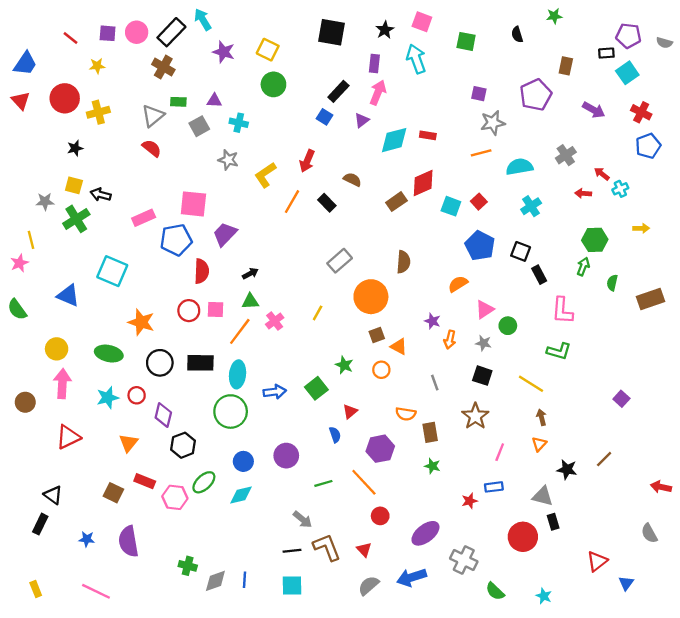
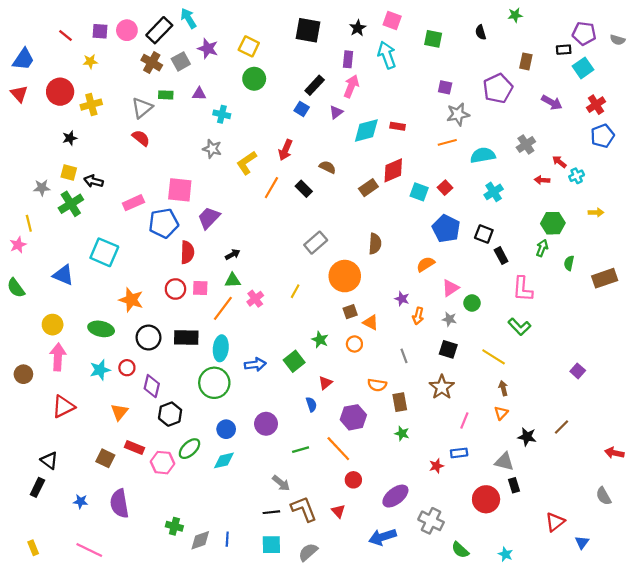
red cross: (641, 112) -> (596, 105), turned 30
gray square: (199, 126) -> (181, 61), moved
green L-shape: (559, 351) -> (519, 327), turned 30
gray semicircle: (369, 586) -> (308, 552), moved

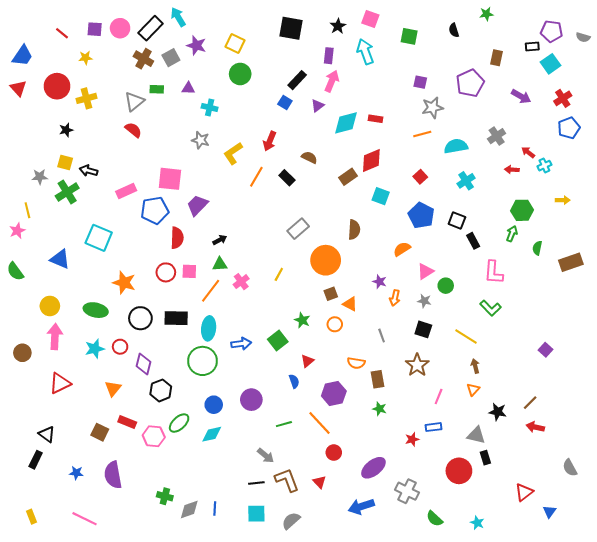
cyan square: (419, 192) -> (381, 196), moved
red arrow: (614, 453) -> (535, 427), moved

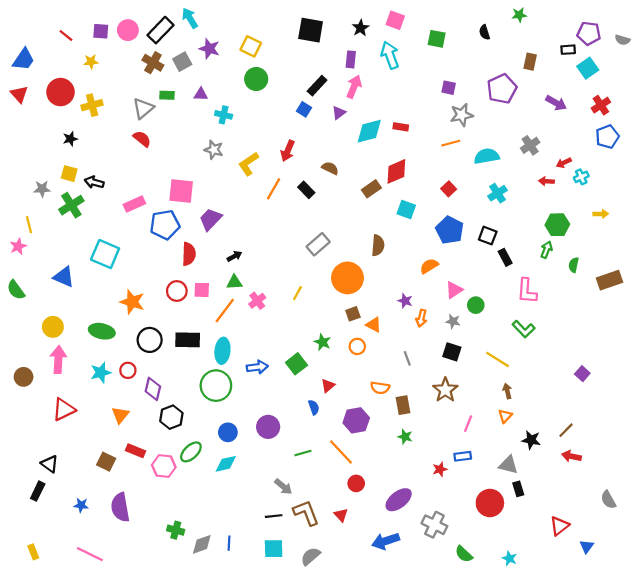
red arrow: (528, 152) -> (564, 163), turned -64

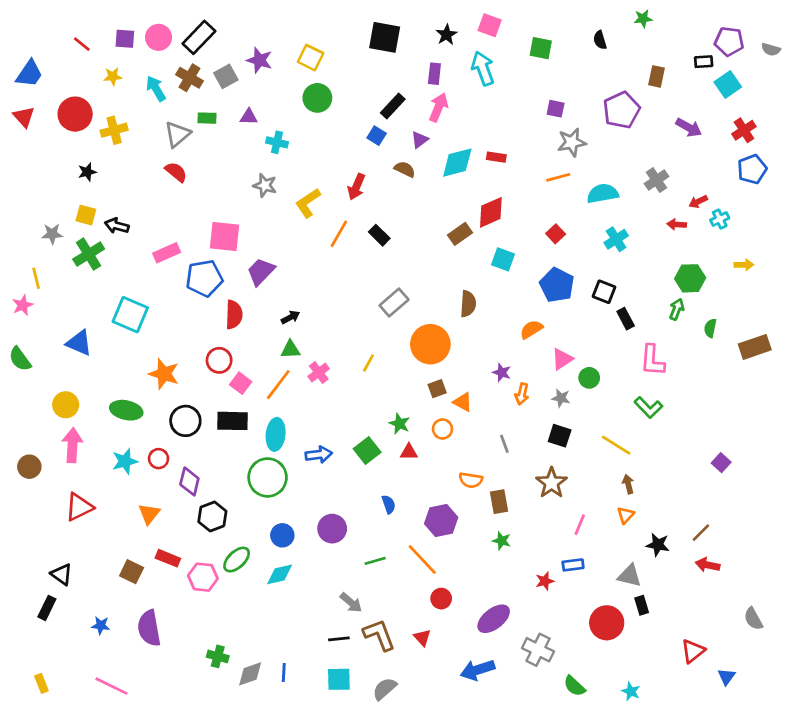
cyan arrow: (190, 18) -> (156, 89), moved
brown semicircle: (330, 168) -> (405, 169), moved
pink square: (202, 290) -> (241, 383), moved, turned 35
red triangle: (328, 386) -> (409, 452), moved, turned 40

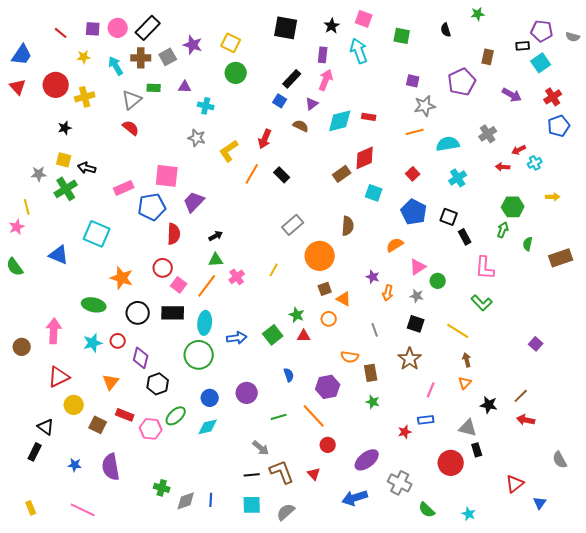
brown cross: (189, 78) -> (141, 58), turned -30
yellow circle: (66, 405) -> (74, 405), moved

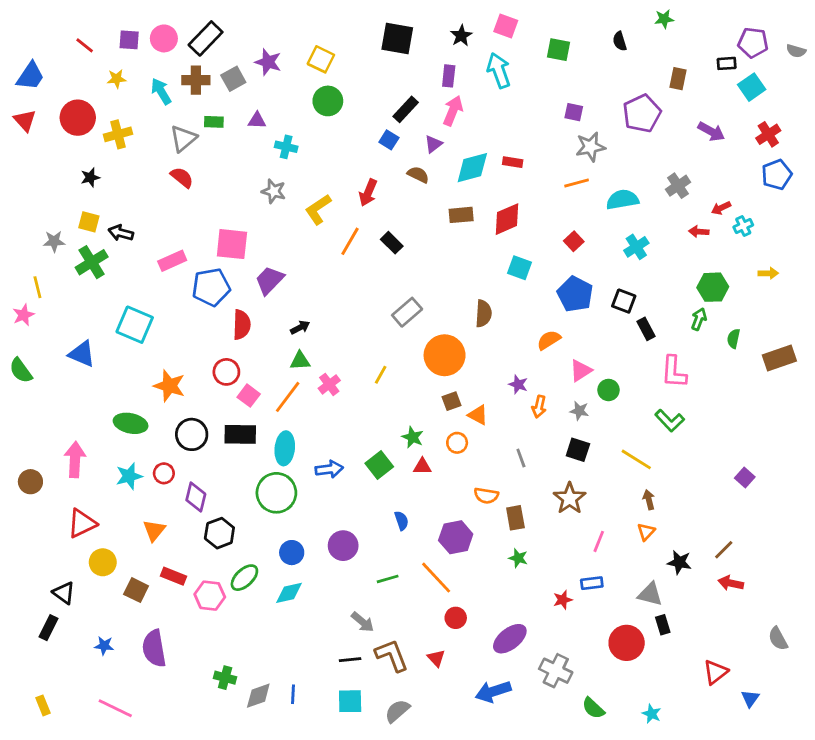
brown rectangle: (342, 174) -> (461, 215), moved, turned 30

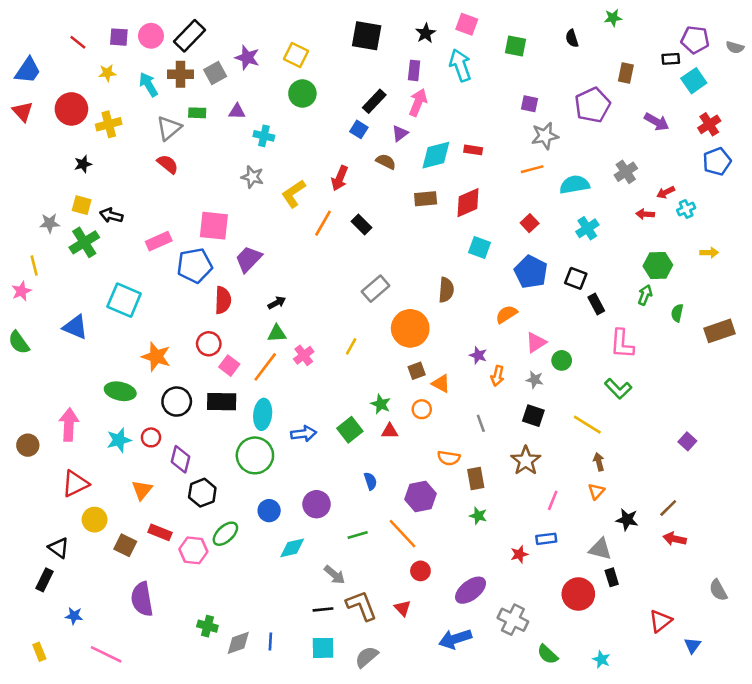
cyan diamond: (289, 593) -> (292, 548), moved
blue star: (104, 646) -> (74, 616), moved

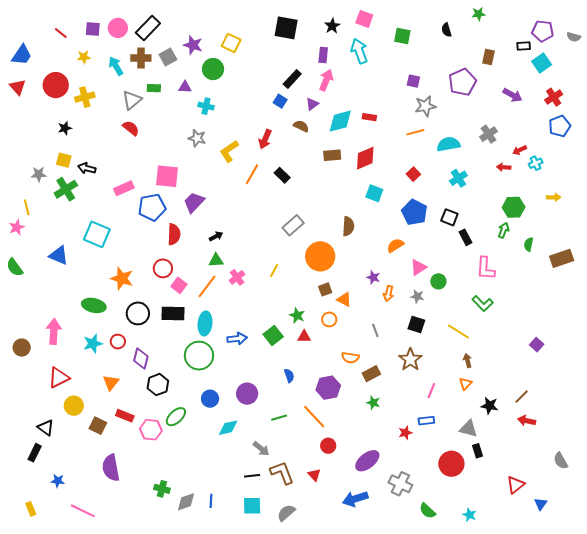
green circle: (302, 94) -> (213, 69), moved
brown rectangle: (476, 479) -> (371, 374), turned 72

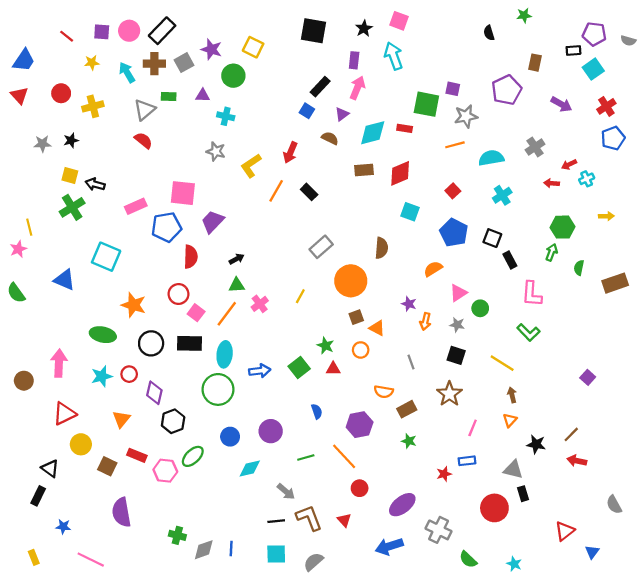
green square: (402, 36) -> (426, 104), moved, size x1.4
red circle: (56, 85) -> (61, 93), size x0.7
gray star: (39, 174) -> (42, 144), moved

